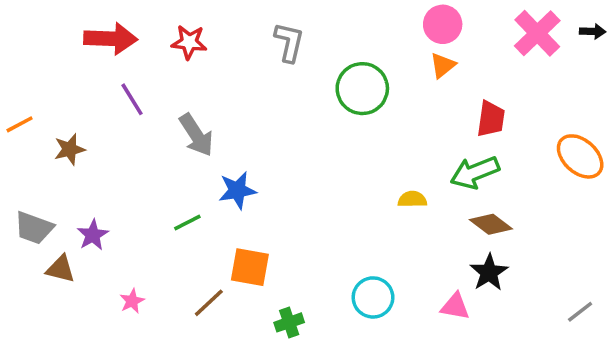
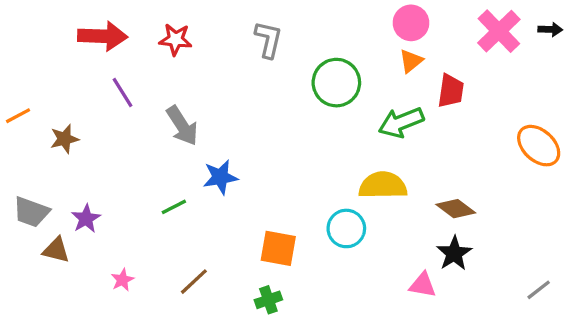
red trapezoid: (491, 119) -> (451, 91), moved
green arrow: (475, 172) -> (401, 122), moved
yellow semicircle: (412, 199) -> (383, 185), size x1.8
orange square: (250, 267) -> (278, 248), moved
cyan circle: (373, 297) -> (346, 228), moved

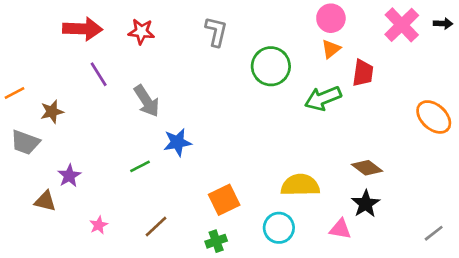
yellow semicircle: (383, 185) -> (300, 185), moved
gray trapezoid: (31, 212) -> (25, 142), moved
cyan circle: (346, 228) -> (279, 228), moved
orange square: (278, 248) -> (224, 200), turned -36

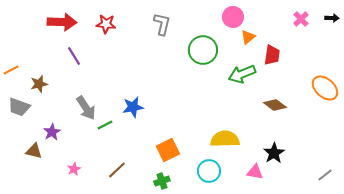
pink circle: (331, 18) -> (233, 17), moved
pink cross: (402, 25) -> (301, 19), size x0.6
gray arrow: (147, 101) -> (86, 108), moved
brown diamond: (367, 168) -> (275, 105), moved

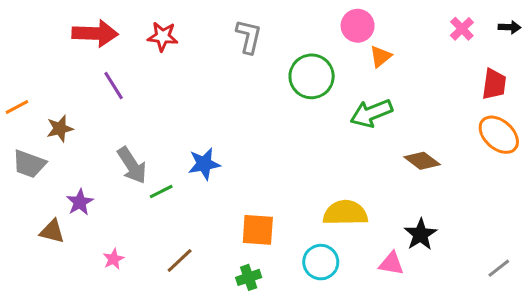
red trapezoid: (272, 55) -> (494, 84), moved
orange square: (168, 150) -> (258, 230), turned 30

